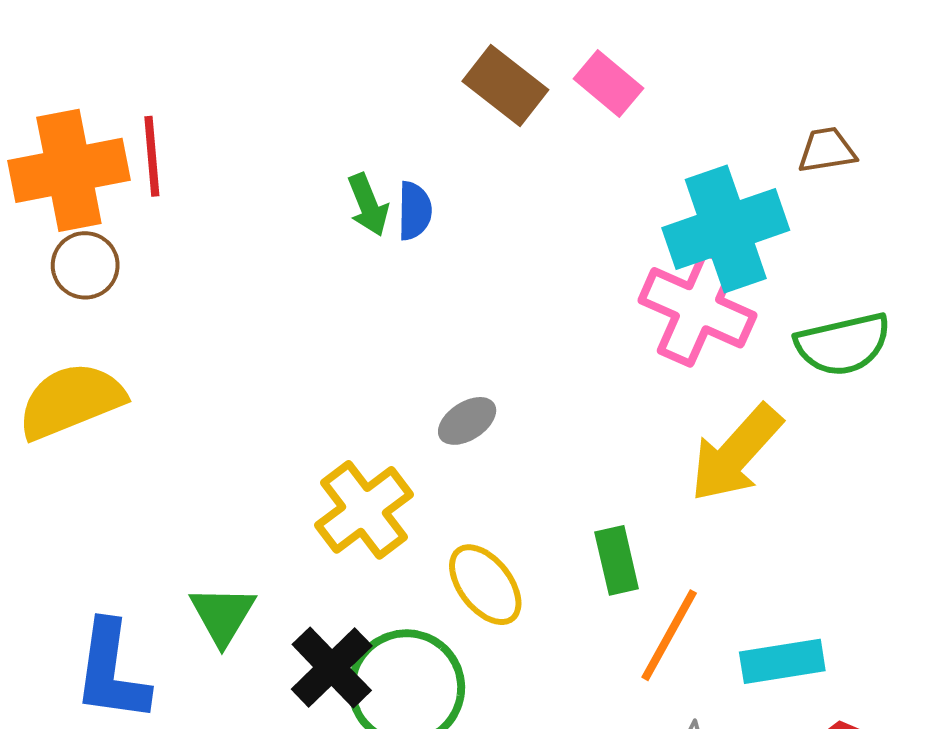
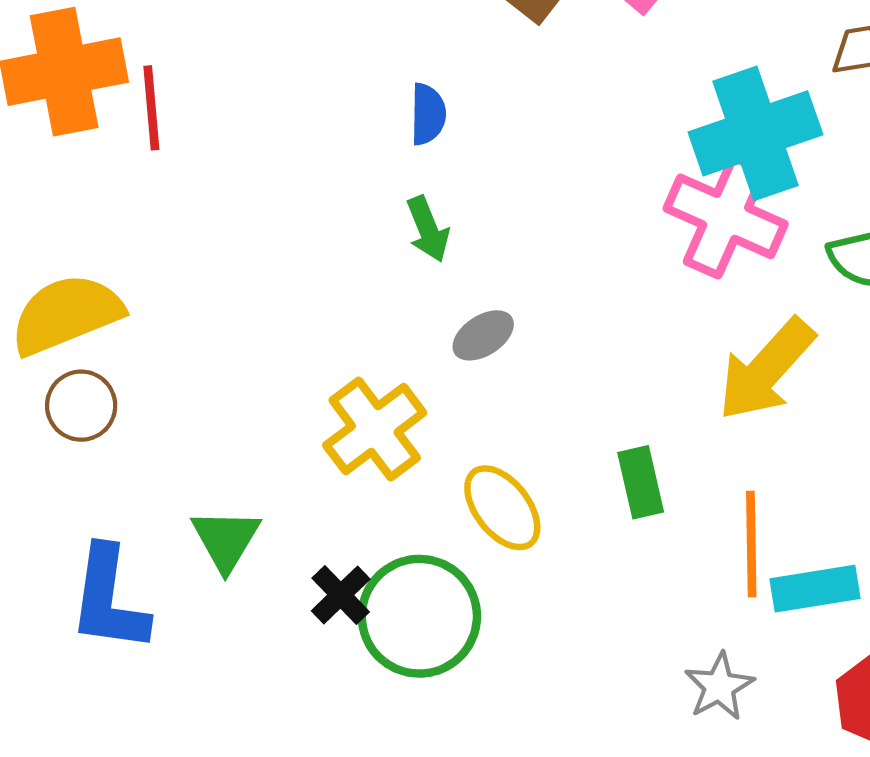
red line: (152, 156) -> (151, 108), moved
green arrow: (368, 205) -> (428, 229), moved
brown circle: (85, 265) -> (81, 406), moved
orange line: (669, 635) -> (751, 544), moved, turned -30
black cross: (332, 667) -> (341, 595), size x0.7

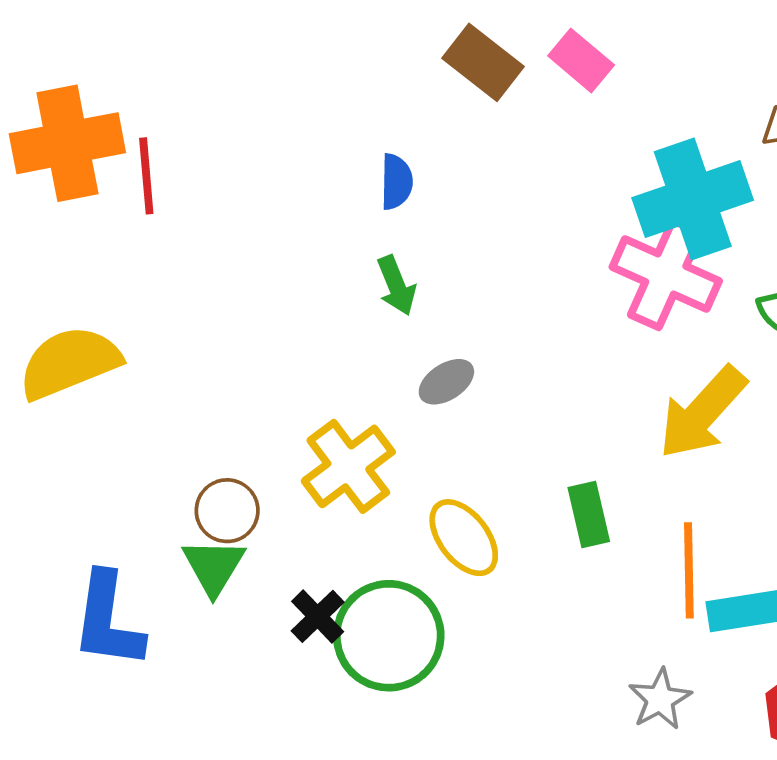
brown circle: (81, 406) -> (227, 511), moved

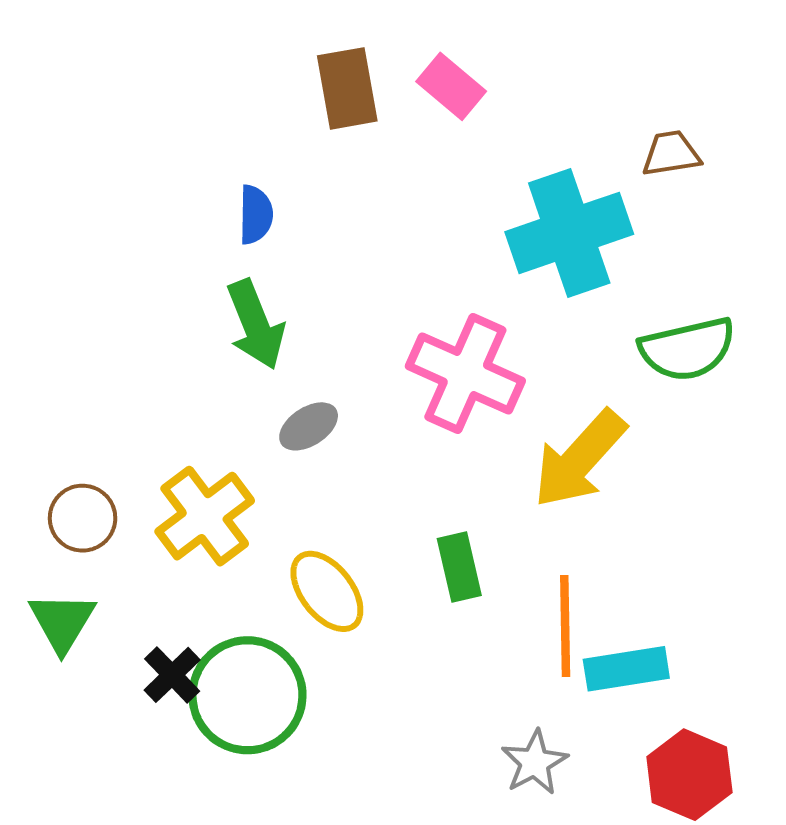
brown rectangle: (483, 62) -> (347, 88), turned 42
pink cross: (666, 274) -> (465, 374), moved
green arrow: (396, 286) -> (256, 325), size x1.4
brown circle: (227, 511) -> (83, 518), moved

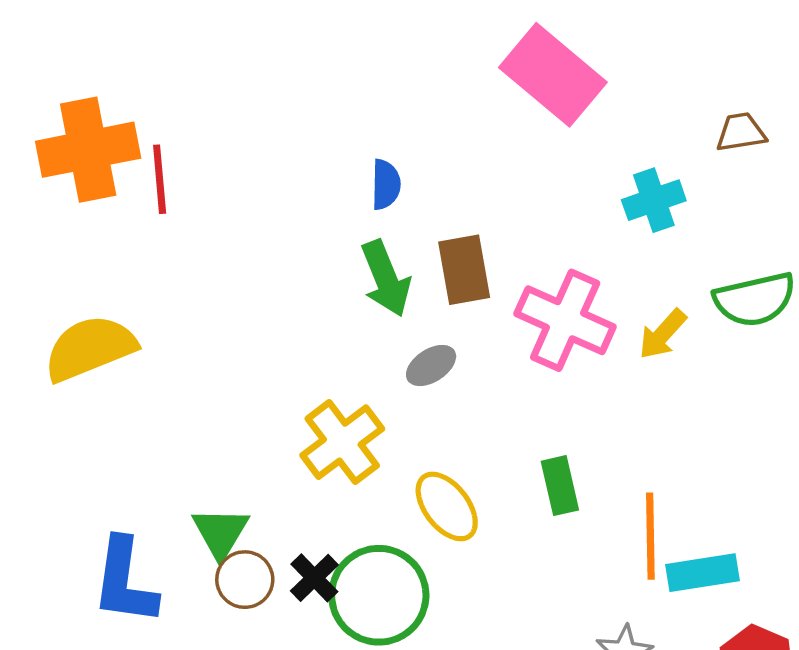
pink rectangle: (451, 86) -> (553, 75), size x1.8
brown rectangle: (347, 88) -> (464, 270), moved
cyan cross: (569, 233) -> (654, 200), size x0.6
yellow arrow: (579, 459) -> (663, 334), moved, size x0.6
brown circle: (83, 518) -> (245, 580), moved

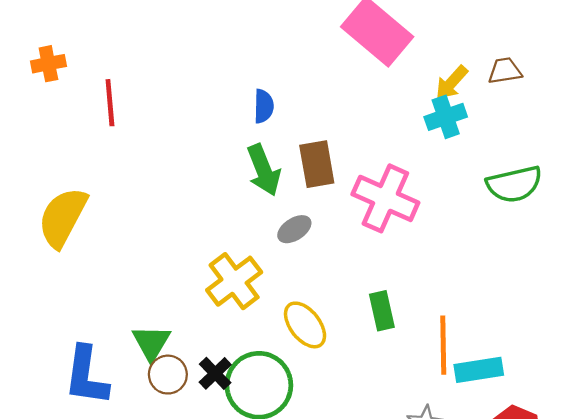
orange cross: (88, 150) -> (48, 64), moved, size x0.5
yellow arrow: (663, 334) -> (452, 83), moved
yellow semicircle: (90, 348) -> (63, 217), turned -40

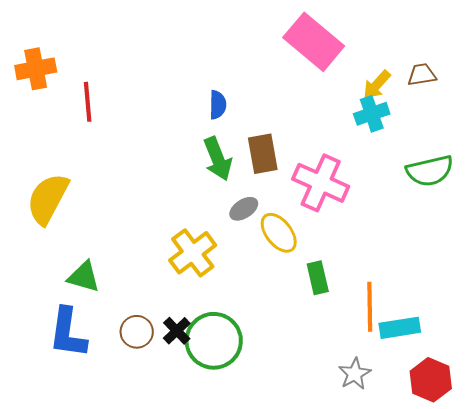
orange cross: (48, 64) -> (36, 69), size x1.4
yellow ellipse: (305, 325) -> (279, 233), moved
green triangle: (151, 343) -> (84, 277), moved, turned -45

